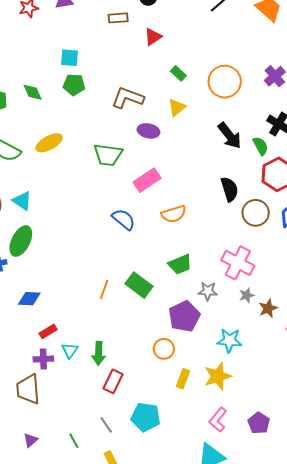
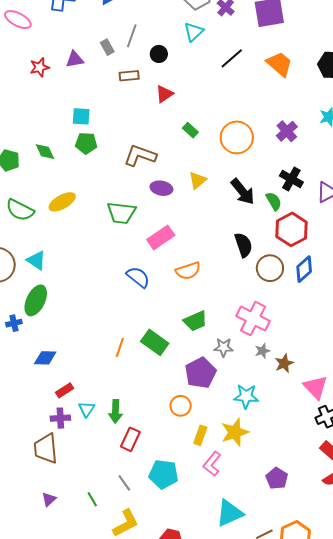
yellow triangle: (177, 107) -> (198, 180), moved
pink L-shape: (218, 420) -> (212, 464), moved

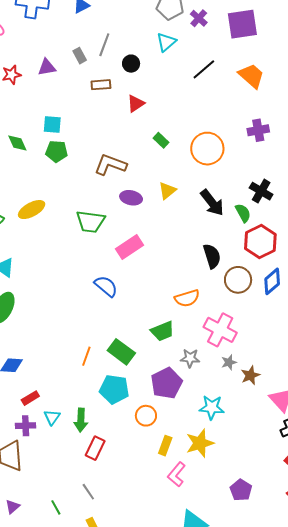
purple cross: (287, 131) -> (258, 130), moved, turned 30
green diamond: (45, 152) -> (17, 143), moved
orange semicircle: (188, 271) -> (187, 298), moved
cyan pentagon: (164, 474) -> (114, 389), moved

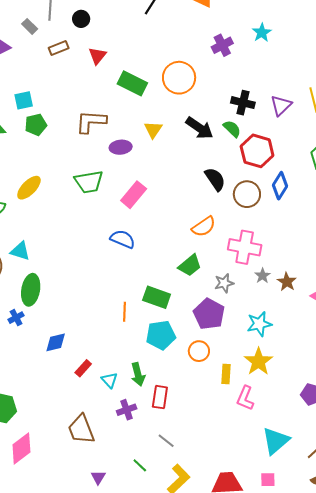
green rectangle: (161, 140) -> (132, 83), size x1.8
purple cross: (26, 426) -> (127, 410), moved

